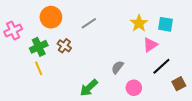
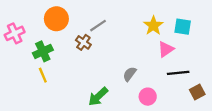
brown cross: (64, 46) -> (83, 42), moved
black line: (161, 66) -> (178, 73), turned 36

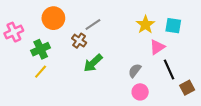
black line: (178, 73) -> (169, 69), turned 72
gray semicircle: (130, 74) -> (135, 71), moved
yellow line: (43, 75) -> (41, 72), turned 64
green arrow: (98, 97) -> (93, 63), moved

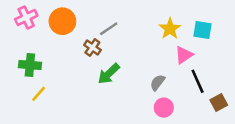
pink cross: (14, 32) -> (26, 17), moved
green cross: (41, 49) -> (30, 65), moved, turned 30
yellow line: (41, 72) -> (39, 94), moved

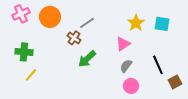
pink triangle: (184, 55) -> (123, 44), moved

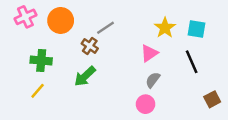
green cross: (24, 52) -> (41, 60), moved
green arrow: (87, 59) -> (85, 76), moved
black line: (158, 65) -> (192, 62), moved
pink circle: (131, 86) -> (146, 104), moved

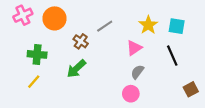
gray line: (105, 28) -> (105, 26), moved

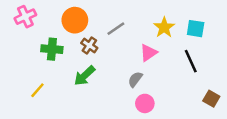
orange circle: (55, 18) -> (75, 20), moved
green cross: (37, 54) -> (52, 49), moved
gray semicircle: (137, 72) -> (135, 79), moved
brown square: (191, 89) -> (211, 99), turned -32

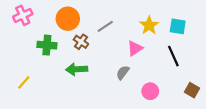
green arrow: (85, 76) -> (77, 69), turned 40
yellow line: (37, 90) -> (24, 82), moved
pink circle: (145, 103) -> (150, 91), moved

